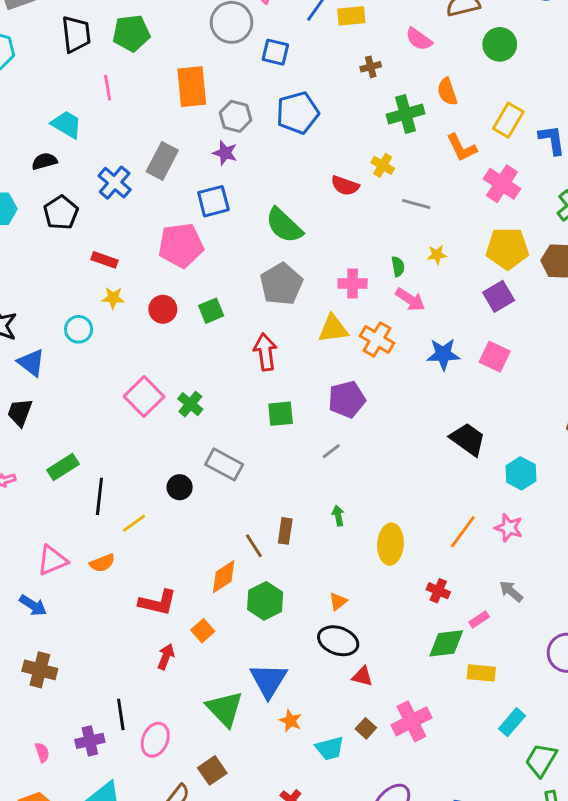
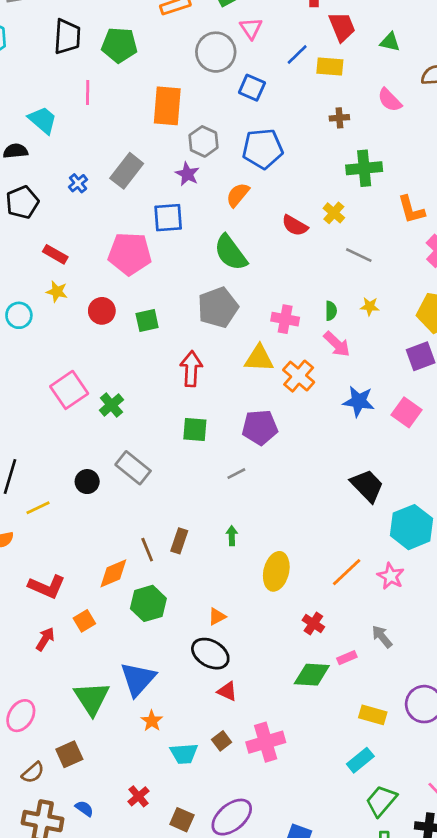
orange semicircle: (447, 92) -> (238, 195), moved, turned 48
blue cross: (115, 183) -> (78, 183), size x0.6
cyan hexagon: (521, 473) -> (411, 527), size x1.4
yellow rectangle: (481, 673) -> (373, 715), moved

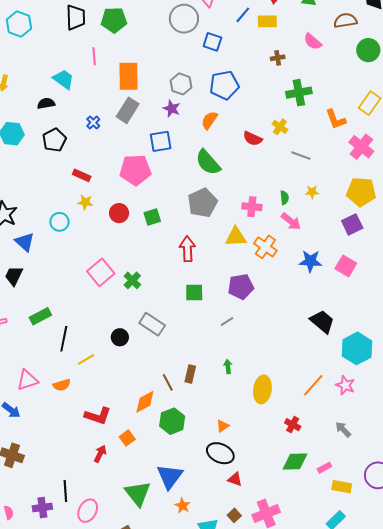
orange rectangle: (167, 106) -> (128, 76), moved
pink rectangle: (347, 658) -> (324, 468), moved

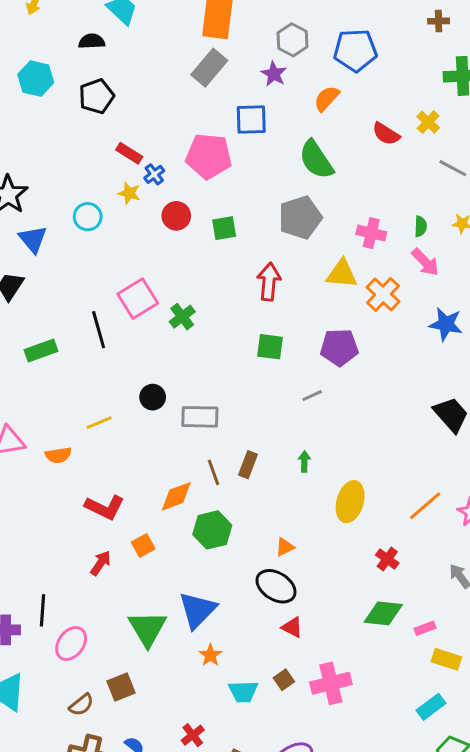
blue cross: (93, 123) -> (154, 174), moved
gray rectangle: (152, 324) -> (200, 417), moved, turned -40
black line: (64, 339) -> (99, 330), moved, turned -35

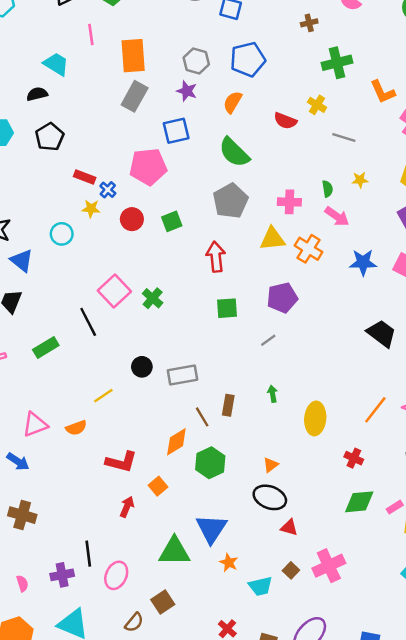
green triangle: (147, 628) -> (174, 551), turned -48

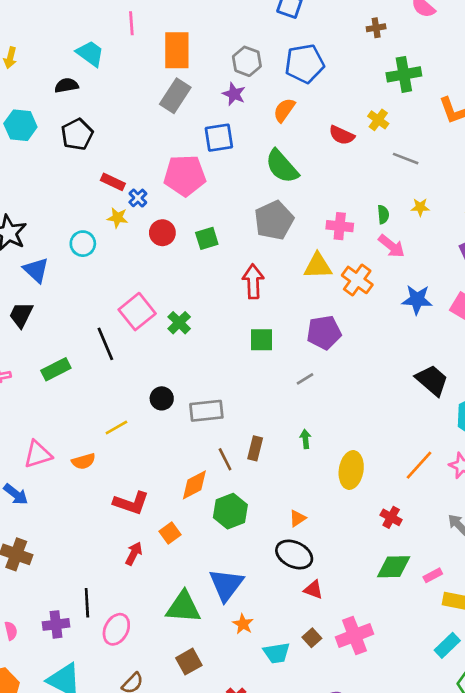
brown square: (163, 602) -> (189, 662), moved

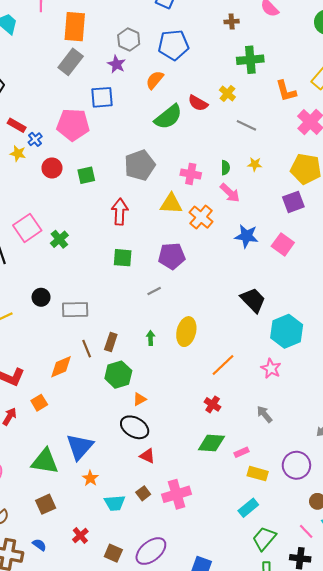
green semicircle: (282, 166) -> (168, 117), moved, turned -92
orange line: (419, 465) -> (223, 365), moved
yellow ellipse: (351, 470) -> (186, 332), moved
green hexagon: (230, 511) -> (118, 375), moved

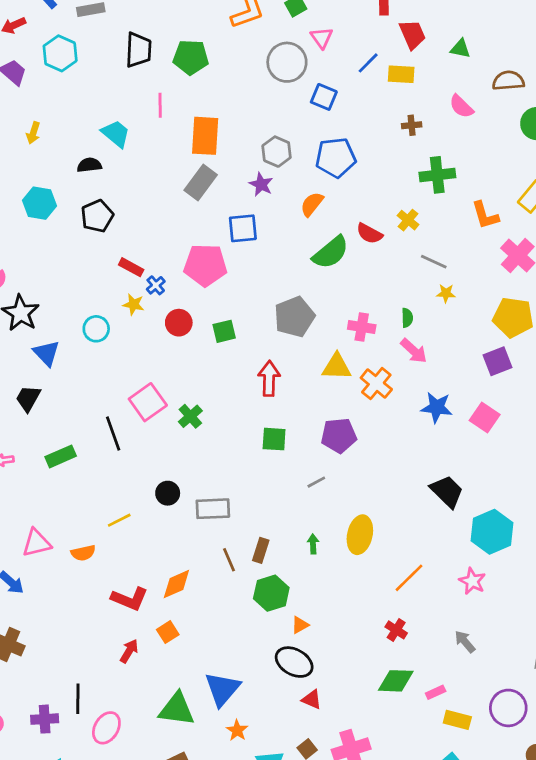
yellow star: (255, 164) -> (446, 293), moved
orange diamond: (61, 367) -> (176, 584), moved

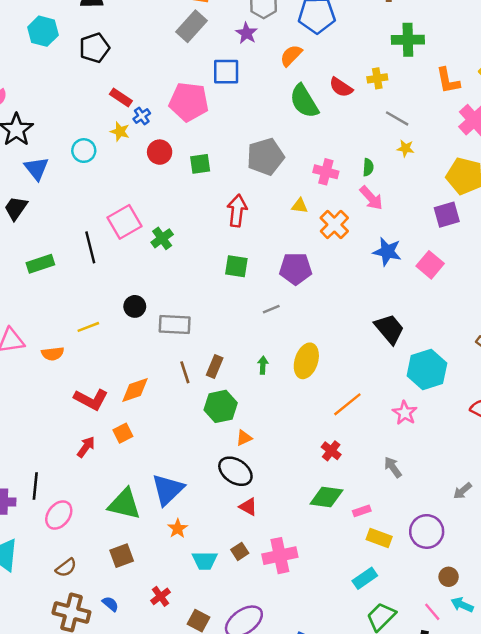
yellow cross: (408, 220) -> (377, 78), turned 36
green semicircle: (331, 252) -> (304, 101), turned 93
yellow triangle: (337, 367) -> (300, 206), size x0.6

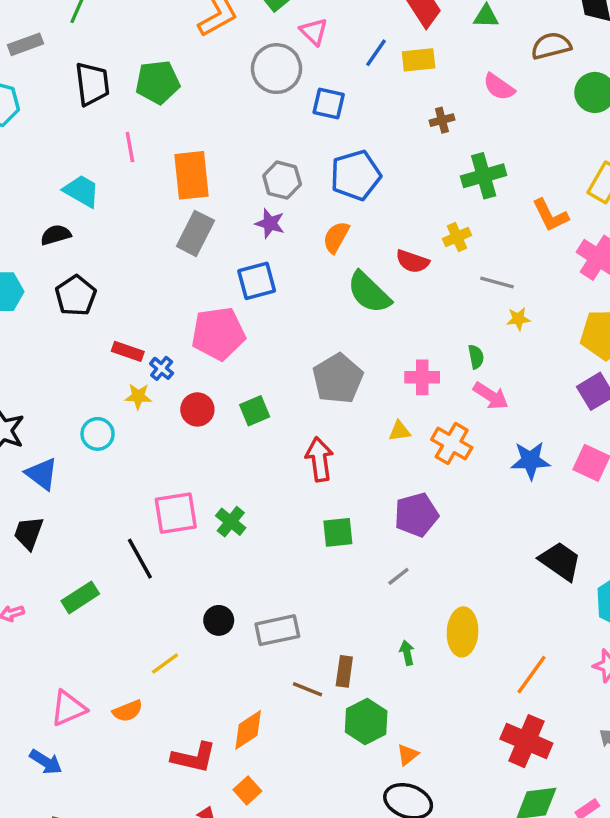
pink square: (125, 222) -> (176, 513), turned 36
brown line: (185, 372) -> (307, 689), turned -35
red cross: (331, 451) -> (526, 741), size x1.8

